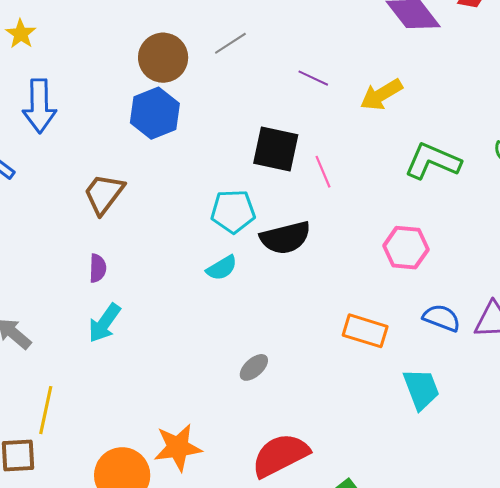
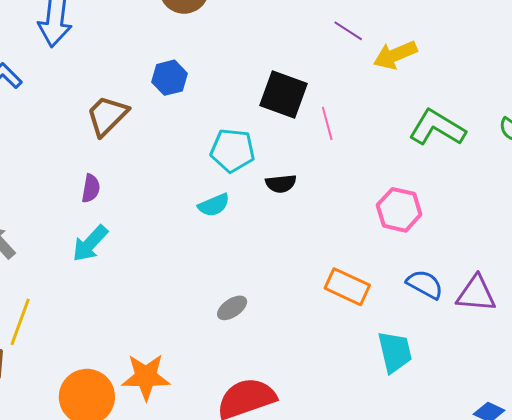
purple line: (313, 78) -> (348, 31), moved
blue hexagon: (155, 113) -> (169, 78), moved, size x0.7
black semicircle: (285, 238) -> (281, 184), size x0.6

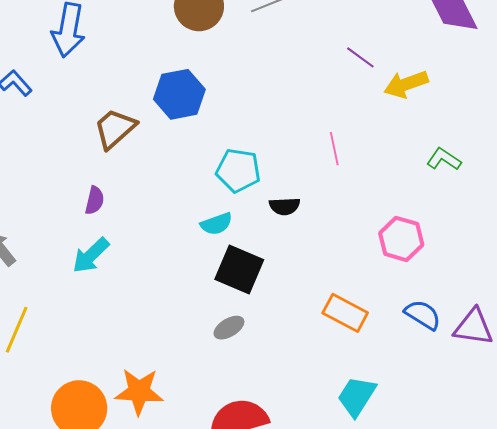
blue hexagon: (169, 78) -> (179, 94), size x1.4
black square: (283, 95) -> (239, 269), moved
green L-shape: (437, 128) -> (444, 159), size x0.6
cyan trapezoid: (395, 352) -> (357, 396), moved, turned -138

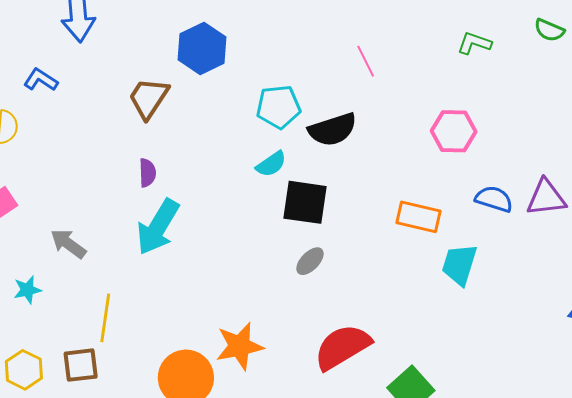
black semicircle: (285, 206) -> (333, 130), size x1.6
cyan arrow: (91, 255) -> (158, 227), size x1.4
cyan trapezoid: (357, 396) -> (459, 264), moved

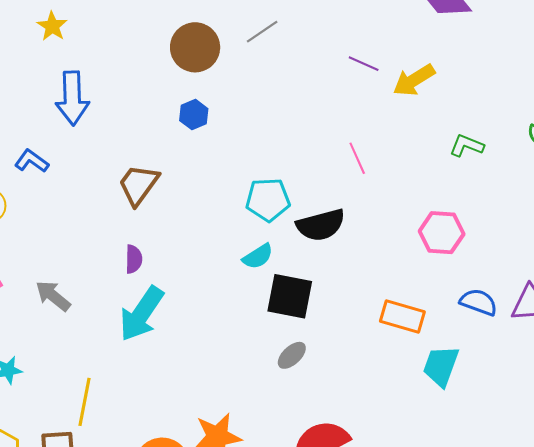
blue hexagon: (202, 48) -> (194, 115), moved, size x0.6
gray arrow: (68, 244) -> (53, 296), moved

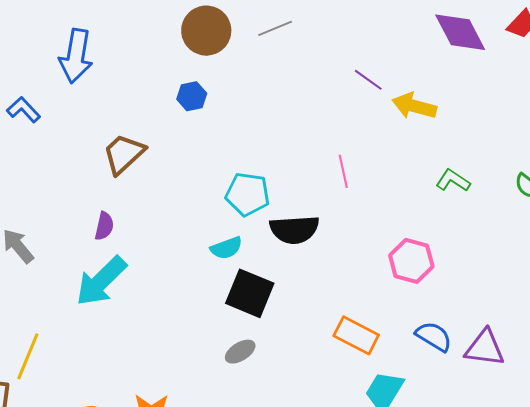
yellow arrow: (414, 80) -> (414, 106), turned 36

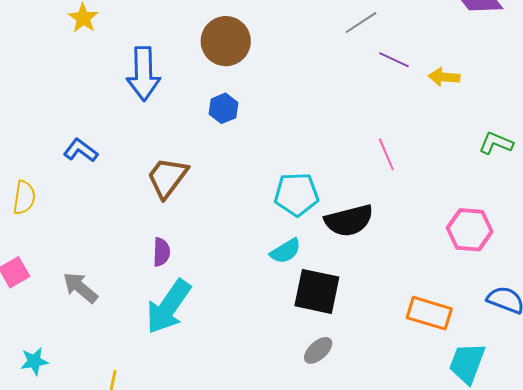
gray line: (275, 28) -> (361, 23), moved
blue arrow: (76, 56) -> (143, 74), moved
yellow arrow: (414, 106) -> (444, 77), size x0.7
blue L-shape: (24, 110) -> (81, 150), moved

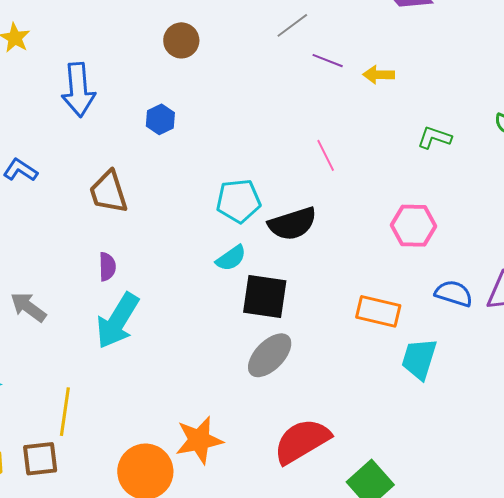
brown circle: (226, 41) -> (181, 40), moved, size x0.7
brown trapezoid: (167, 178) -> (108, 192), turned -51
gray ellipse: (318, 350) -> (270, 355), size x1.6

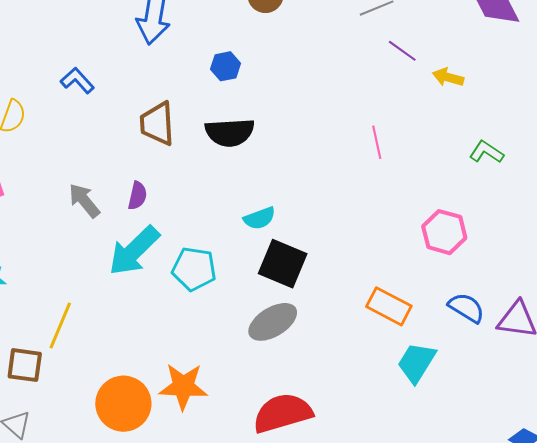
cyan pentagon: (238, 201) -> (194, 269), moved
black semicircle: (292, 224) -> (230, 132), moved
gray arrow: (28, 307) -> (84, 201), moved

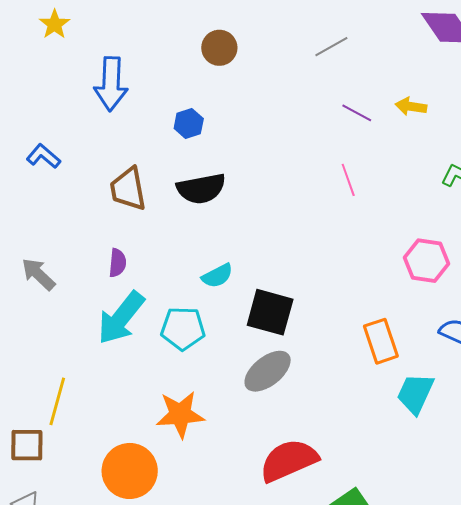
purple line: (402, 51) -> (357, 113), moved
gray arrow: (84, 201) -> (38, 274), moved
cyan semicircle: (259, 218) -> (217, 276), moved
orange rectangle: (389, 306) -> (381, 341), turned 51
orange star: (183, 387) -> (180, 414), moved

